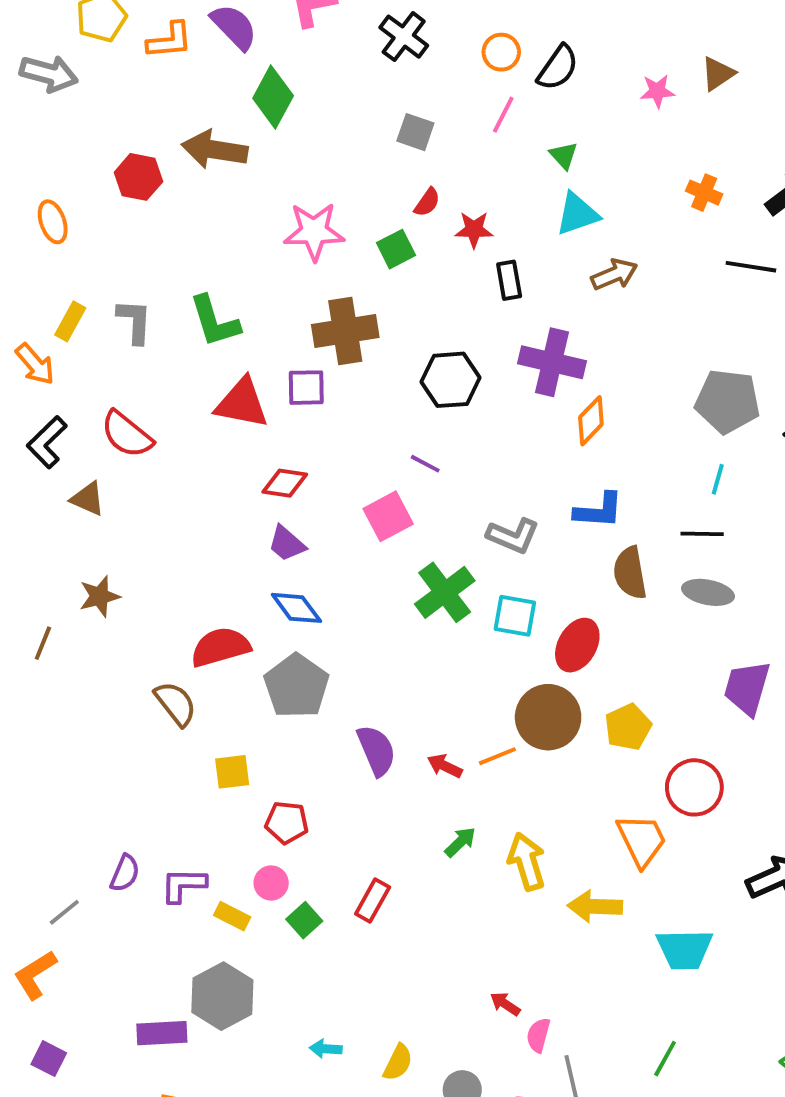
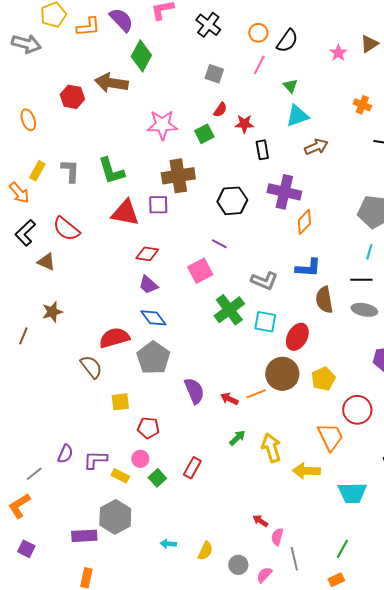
pink star: (657, 91) -> (338, 53), turned -30

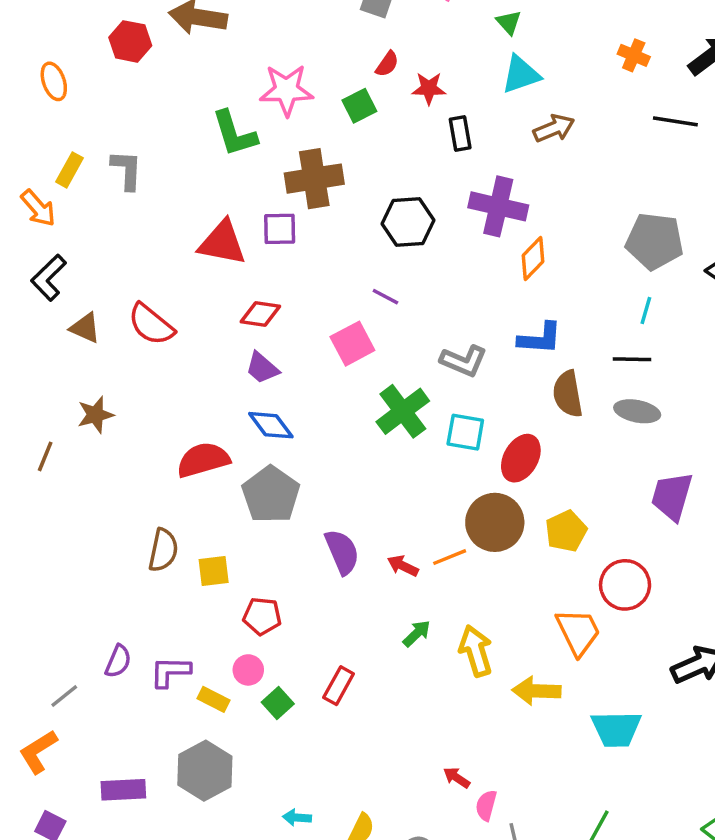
green L-shape: (111, 171) -> (234, 133), moved
red semicircle: (66, 229) -> (151, 324), moved
brown semicircle: (91, 367) -> (163, 550), moved, turned 50
purple rectangle: (84, 536) -> (123, 790), moved

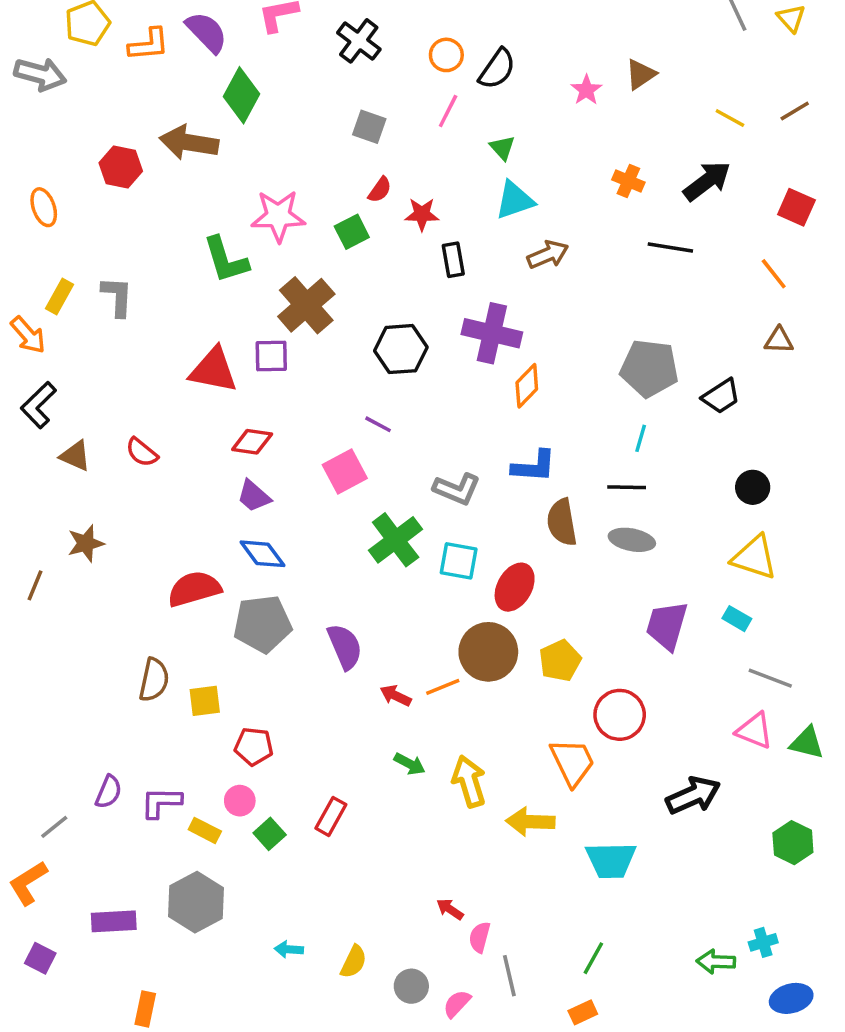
brown cross: (314, 179) -> (306, 305), turned -32
red semicircle: (151, 324) -> (142, 452), size x0.7
gray pentagon: (271, 495) -> (263, 624), turned 30
purple semicircle: (342, 552) -> (345, 647), moved
green arrow: (417, 634) -> (410, 764), turned 72

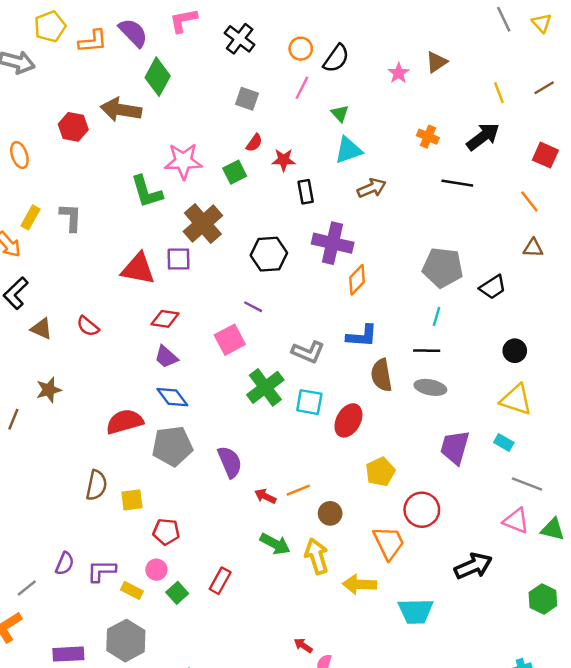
yellow line: (730, 118) -> (499, 93), turned 40
brown circle: (488, 652) -> (330, 513), moved, size x0.6
green arrow: (410, 764) -> (275, 544), size x1.4

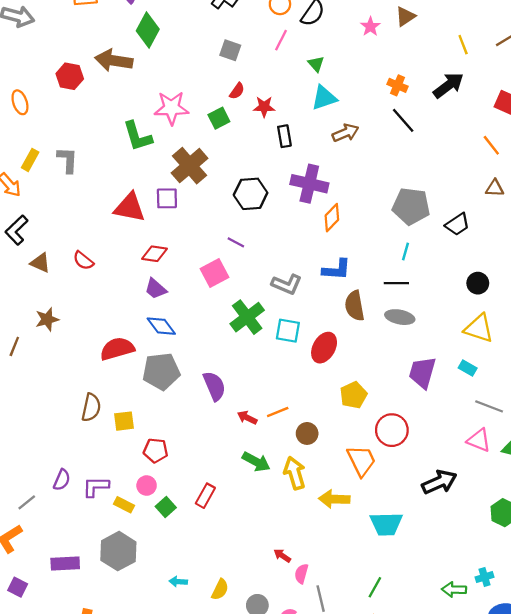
black line: (457, 183) -> (403, 120), moved, turned 40

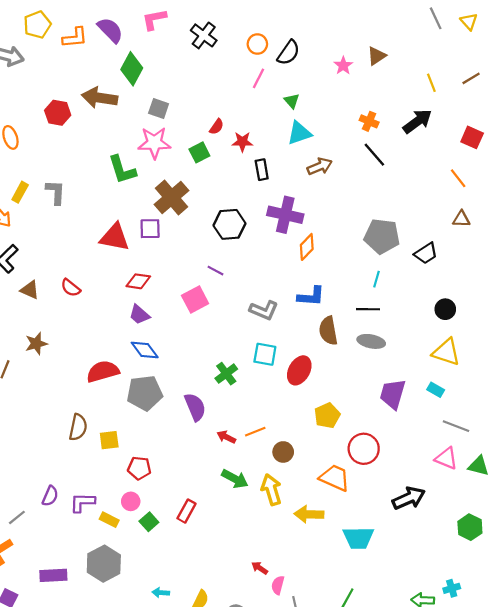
gray square: (230, 50) -> (159, 108), moved
green cross: (247, 317) -> (226, 374), moved, size x0.7
orange trapezoid: (361, 461) -> (335, 478), turned -40

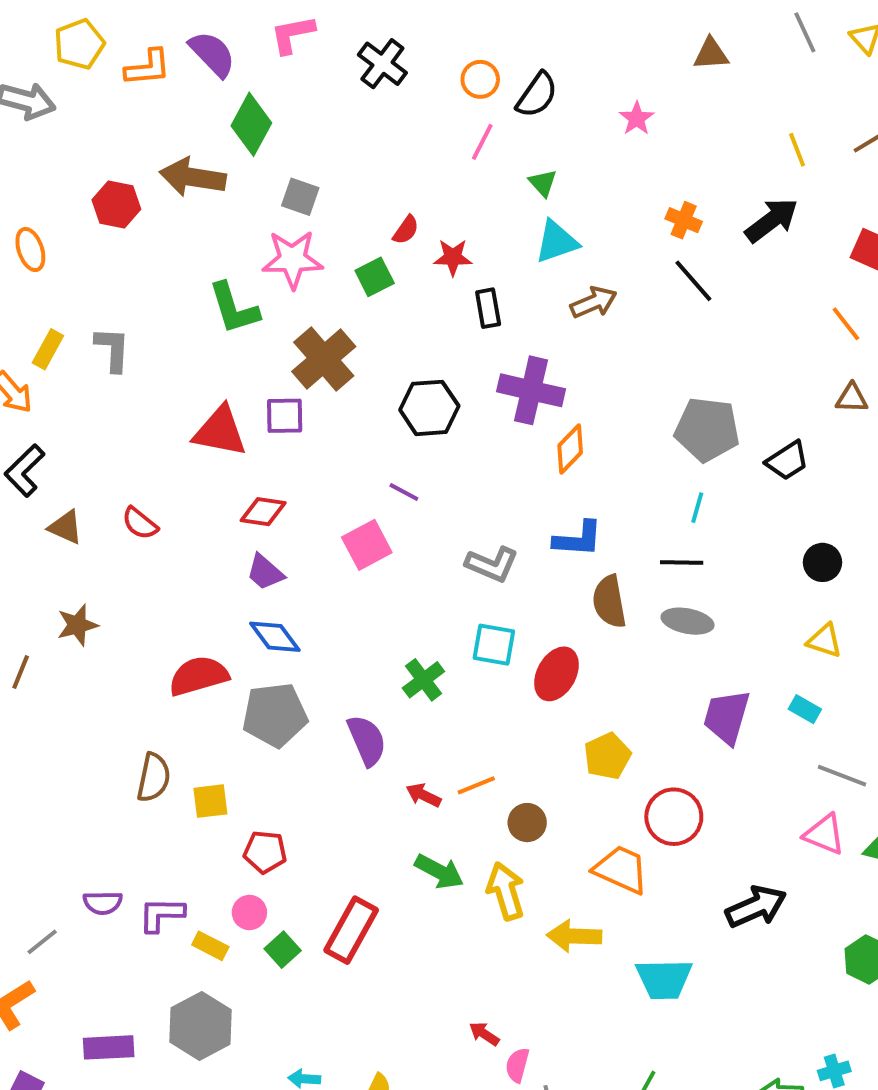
brown triangle: (377, 56) -> (711, 54), moved, turned 30
yellow triangle: (446, 352) -> (824, 641), size x0.7
purple semicircle: (50, 496) -> (103, 903), turned 66
red rectangle: (187, 511) -> (351, 930), size x1.5

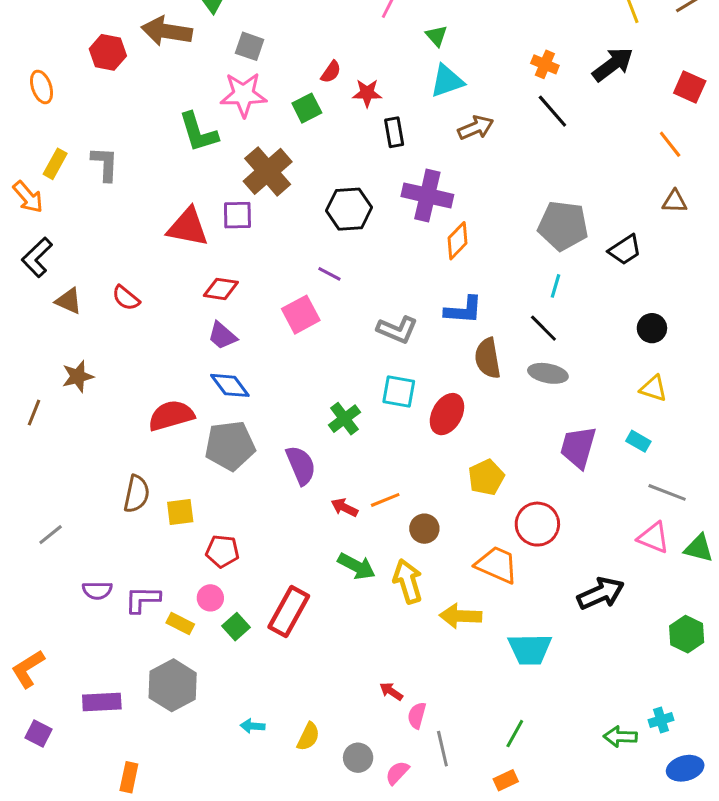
black line: (682, 562) -> (543, 328), turned 44
gray line: (42, 942) -> (51, 535), moved

